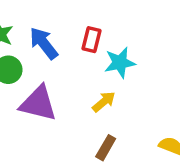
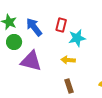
yellow arrow: (104, 102) -> (68, 60), turned -136
brown rectangle: (106, 148) -> (69, 86), turned -48

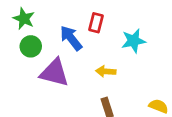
blue arrow: (34, 27) -> (71, 38), moved
cyan star: (77, 38) -> (134, 41), moved

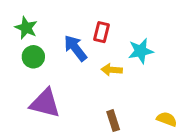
yellow arrow: (106, 71) -> (112, 70), moved
purple triangle: (54, 73) -> (45, 103), moved

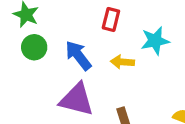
blue arrow: (75, 48) -> (78, 55), moved
purple triangle: (45, 103) -> (77, 100), moved

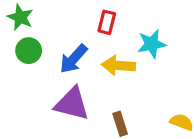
blue arrow: (78, 55) -> (74, 59), turned -100
yellow arrow: (122, 62) -> (118, 66), size x1.4

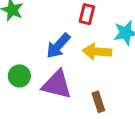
green circle: (29, 51) -> (19, 76), moved

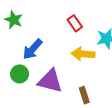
red rectangle: (87, 14) -> (75, 23), turned -49
blue arrow: (58, 46) -> (32, 49), moved

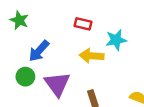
red rectangle: (75, 23) -> (83, 24), turned -42
purple triangle: (50, 81) -> (57, 84), turned 40

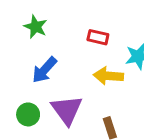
green star: (19, 20) -> (36, 27), moved
green circle: (25, 77) -> (28, 114), moved

